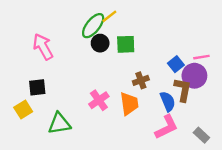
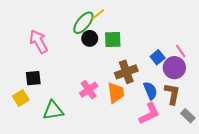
pink line: (201, 57) -> (181, 51), turned 64
brown cross: (141, 80) -> (126, 72), size x1.5
brown L-shape: (183, 90) -> (172, 94), moved
gray rectangle: (201, 135) -> (188, 116), moved

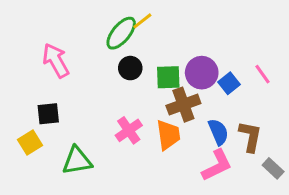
black circle: (90, 38) -> (130, 68), moved
green square: (113, 39) -> (168, 77), moved
purple circle: (174, 68) -> (202, 73), moved

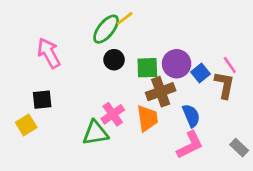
brown L-shape: (250, 136) -> (224, 85), moved
green triangle: (77, 161) -> (95, 133), moved

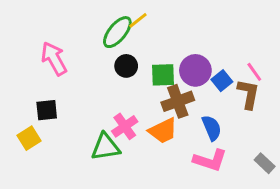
orange trapezoid: (147, 118) -> (163, 131), turned 72
pink L-shape: (190, 145) -> (210, 160), turned 44

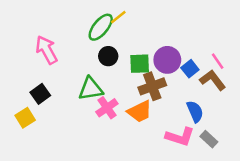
brown L-shape: (248, 94) -> (213, 80), turned -48
black square: (47, 110) -> (40, 94), turned -30
blue semicircle: (212, 128) -> (195, 111), moved
green triangle: (106, 147) -> (91, 89), moved
gray rectangle: (265, 163) -> (209, 139), moved

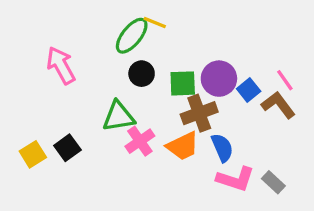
yellow line: (118, 17) -> (155, 23), turned 60
black square: (40, 94) -> (67, 148), moved
blue semicircle: (195, 111) -> (222, 148), moved

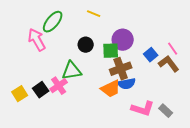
green ellipse: (132, 36) -> (53, 22), moved
purple circle: (219, 79) -> (123, 40), moved
pink cross: (140, 141) -> (59, 86), moved
blue semicircle: (222, 148) -> (127, 84), moved, turned 102

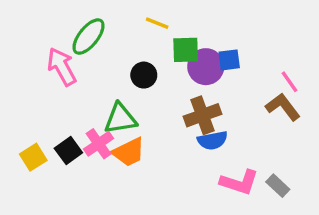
green square: (111, 51) -> (186, 50), moved
blue square: (151, 55) -> (229, 60), moved, turned 32
orange trapezoid: (111, 89) -> (129, 152), moved

